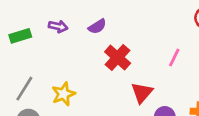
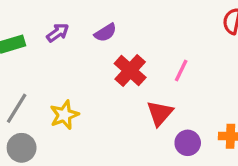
purple arrow: (58, 26) -> (58, 33), turned -48
pink line: (174, 58) -> (181, 70), moved

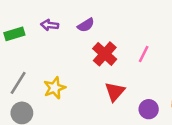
purple arrow: (58, 33) -> (49, 25), turned -138
red triangle: (160, 113) -> (115, 92), moved

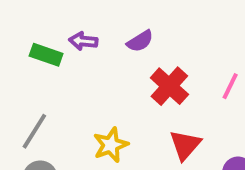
green rectangle: (14, 34) -> (46, 55), moved, turned 36
yellow star: (55, 88) -> (111, 145), moved

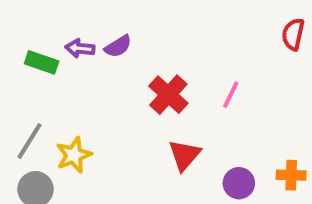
purple semicircle: (140, 41) -> (118, 46), moved
yellow star: (111, 145) -> (74, 155), moved

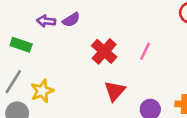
green rectangle: (42, 62) -> (21, 45), moved

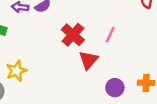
red triangle: (115, 91) -> (89, 60), moved

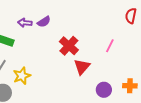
pink line: (110, 35) -> (110, 46), moved

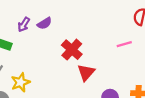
purple arrow: (25, 23) -> (24, 24), turned -64
pink line: (110, 46) -> (124, 44), moved, turned 48

